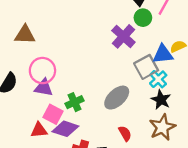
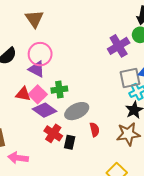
brown triangle: (25, 35) -> (34, 19), turned 36
gray ellipse: (117, 98) -> (77, 111), moved
red triangle: (39, 130) -> (23, 94), moved

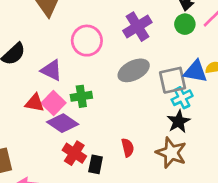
purple cross: (119, 46) -> (137, 27), moved
pink circle: (40, 54) -> (87, 41), moved
gray ellipse: (77, 111) -> (134, 70), moved
brown star: (128, 134) -> (171, 153), turned 30

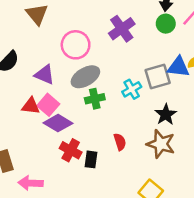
gray ellipse: (134, 70) -> (85, 77), moved
green cross: (81, 96) -> (95, 99), moved
cyan cross: (182, 98) -> (132, 89), moved

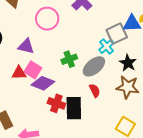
gray ellipse: (85, 77) -> (94, 66), moved
cyan cross: (132, 89) -> (107, 46), moved
black rectangle: (91, 159) -> (74, 108), size x1.6

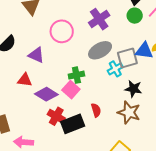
black star: (128, 63) -> (133, 89), turned -30
gray ellipse: (94, 66) -> (100, 50), moved
pink square: (33, 70) -> (71, 90), moved
black rectangle: (74, 108) -> (73, 124), turned 60

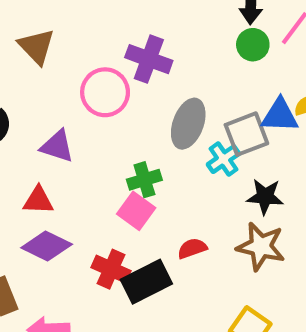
purple cross: (99, 19) -> (149, 59), moved, turned -30
gray ellipse: (100, 50) -> (188, 124), turned -35
purple diamond: (46, 94) -> (47, 246), moved
red semicircle: (96, 110) -> (192, 248), turned -88

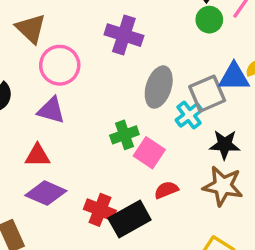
pink circle: (105, 92) -> (60, 65), moved
pink square: (136, 211) -> (149, 153), moved

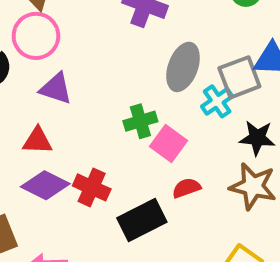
pink circle: (60, 65) -> (36, 36), moved
red cross: (100, 210) -> (92, 187), moved

